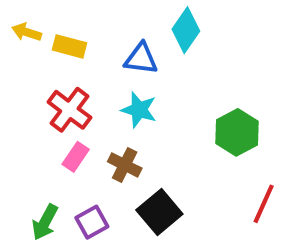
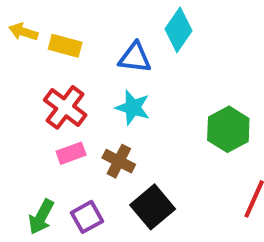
pink rectangle: (76, 157) -> (71, 153), turned 36

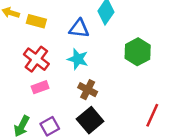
green hexagon: (228, 129) -> (138, 52), moved
brown cross: (119, 161) -> (88, 90), moved

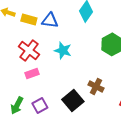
blue triangle: (79, 29) -> (50, 20), moved
brown cross: (88, 90) -> (96, 86), moved

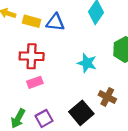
red cross: (29, 50) -> (32, 56), turned -35
cyan star: (63, 50) -> (87, 63), moved

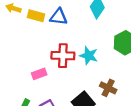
red cross: (32, 56) -> (63, 56), moved

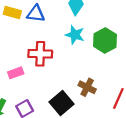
cyan star: (89, 56) -> (75, 35), moved

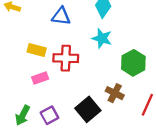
yellow rectangle: (12, 12) -> (37, 50), moved
green hexagon: (105, 40) -> (133, 63), moved

